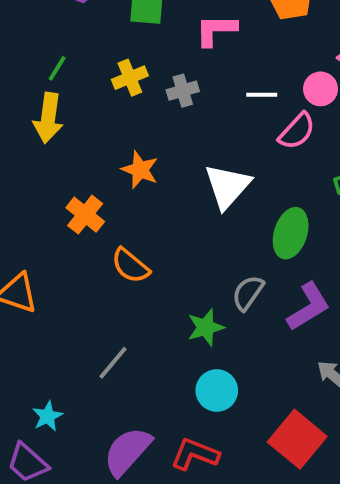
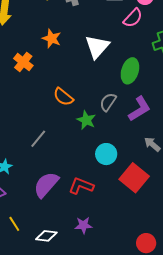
orange semicircle: (130, 266) -> (63, 97), moved
green star: (206, 327) -> (86, 120), turned -30
cyan circle: (217, 390) -> (106, 154), moved

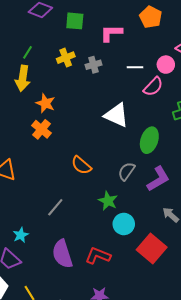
orange star: (52, 38) -> (45, 103), moved
white triangle: (97, 47) -> (116, 115), turned -48
green star: (86, 120) -> (108, 201), moved
purple semicircle: (46, 185) -> (62, 254), turned -60

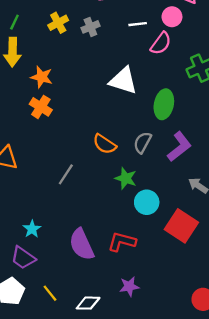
orange semicircle: (81, 165) -> (105, 144), moved
gray line: (55, 207) -> (66, 174), moved

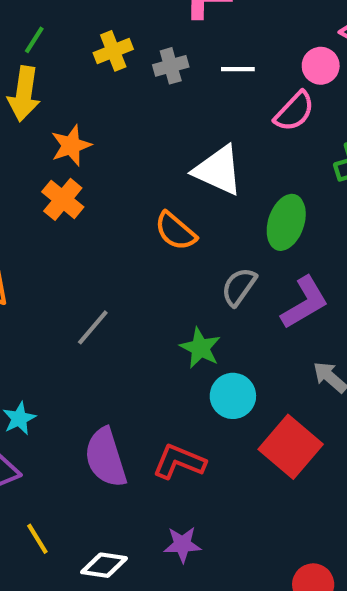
white line: (138, 24) -> (238, 69), moved
orange star: (42, 77) -> (71, 145), turned 30
orange semicircle: (105, 144) -> (175, 231), moved

